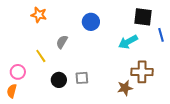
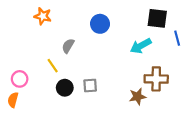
yellow line: (41, 56) -> (53, 66), moved

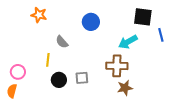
gray semicircle: (68, 46) -> (62, 42), turned -72
yellow line: (53, 66) -> (48, 60), turned 40
brown cross: (156, 79) -> (117, 66), moved

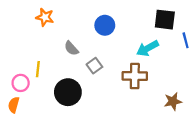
yellow line: (48, 60) -> (38, 69), moved
gray square: (82, 78) -> (94, 66), moved, turned -32
black circle: (59, 80) -> (68, 92), size x1.5
brown star: (125, 88) -> (173, 101), moved

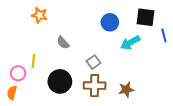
blue circle: (105, 25) -> (110, 22), moved
gray square: (94, 66) -> (94, 62), moved
brown cross: (135, 76) -> (95, 86), moved
brown star: (173, 101) -> (126, 90), moved

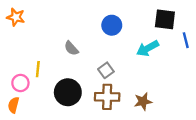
orange star: (39, 15) -> (16, 17), moved
blue circle: (110, 22) -> (112, 25), moved

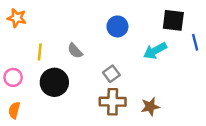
yellow line: (38, 69) -> (40, 52), moved
pink circle: (20, 83) -> (13, 77), moved
black circle: (68, 92) -> (54, 82), moved

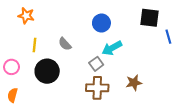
orange star: (17, 18) -> (26, 16), moved
cyan arrow: (155, 51) -> (112, 48), moved
brown star: (150, 107) -> (134, 83), moved

